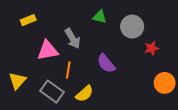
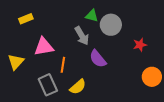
gray circle: (132, 27) -> (111, 25), moved
gray arrow: (73, 38) -> (82, 36), moved
yellow triangle: (17, 81) -> (16, 62), moved
gray rectangle: (52, 92) -> (48, 85), turned 30

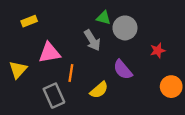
purple semicircle: (98, 59) -> (123, 70), moved
yellow semicircle: (78, 87) -> (99, 90), moved

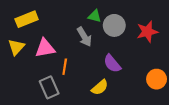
yellow rectangle: (29, 21) -> (27, 19), size x1.5
red star: (158, 50) -> (147, 32), moved, size x1.5
yellow triangle: (18, 70) -> (16, 47), moved
yellow semicircle: (99, 90) -> (100, 87), moved

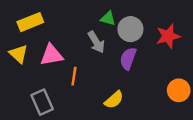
yellow triangle: (16, 47) -> (19, 54), turned -30
purple semicircle: (112, 64) -> (128, 59), moved, turned 60
gray rectangle: (49, 87) -> (42, 102), moved

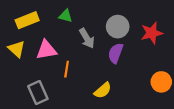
green triangle: (108, 19) -> (66, 16), moved

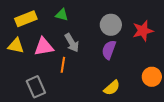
gray arrow: (87, 38) -> (72, 43), moved
yellow triangle: (17, 49) -> (16, 46), turned -30
yellow semicircle: (103, 90) -> (112, 88), moved

